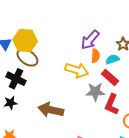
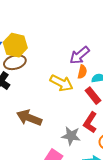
brown ellipse: (27, 57) -> (15, 62), turned -60
gray star: (95, 92) -> (71, 136), moved

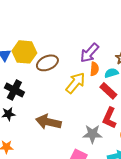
brown ellipse: (15, 62) -> (47, 63), moved
yellow arrow: (61, 83) -> (75, 83), turned -70

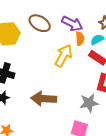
purple arrow: (89, 53) -> (72, 24), turned -95
brown ellipse: (47, 63) -> (40, 23), moved, turned 65

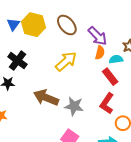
yellow arrow: (64, 56) -> (66, 61), moved
gray star: (89, 103) -> (74, 106), moved

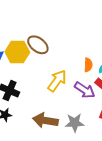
brown ellipse: (67, 25) -> (38, 45), moved
purple arrow: (97, 36) -> (85, 90), moved

